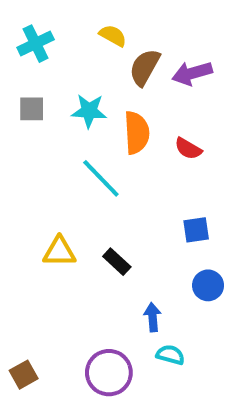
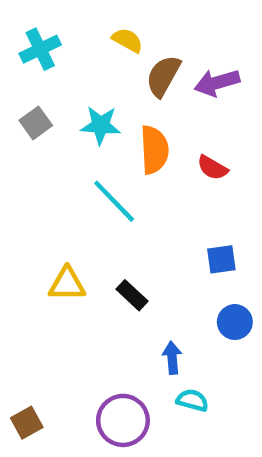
gray square: (32, 109) -> (36, 123), turned -36

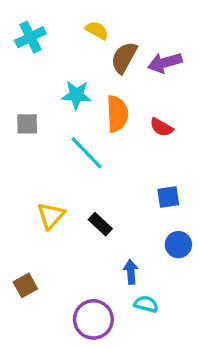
gray square: (36, 123) -> (27, 124), moved, turned 35
yellow triangle: (67, 284) -> (51, 216), turned -48
brown square: (27, 423) -> (25, 285), moved

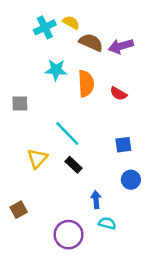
cyan cross: (30, 37) -> (45, 27), moved
brown semicircle: (124, 58) -> (91, 42), turned 85
gray square: (27, 124) -> (20, 104), moved
cyan line: (87, 153) -> (67, 134), moved

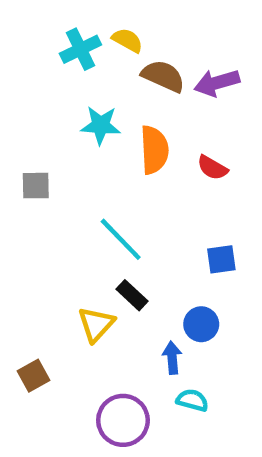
yellow triangle: (37, 158) -> (96, 324), moved
blue circle: (131, 180) -> (201, 324), moved

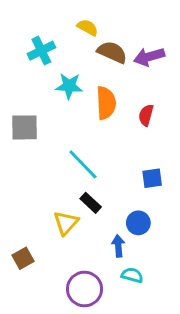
cyan cross: (80, 49) -> (41, 51), moved
red semicircle: (212, 168) -> (146, 115), turned 75
gray square: (36, 186) -> (25, 127), size x1.4

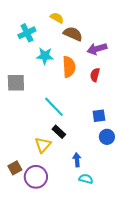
purple arrow: (149, 57) -> (97, 49), moved
blue circle: (138, 223) -> (107, 137), moved
purple circle: (84, 289) -> (36, 177), moved

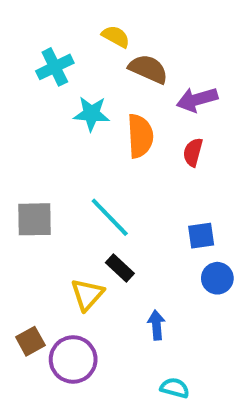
gray square: (16, 83) -> (35, 219), moved
cyan semicircle: (86, 179) -> (175, 388), moved

